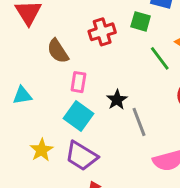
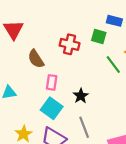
red cross: (102, 32) -> (70, 44), turned 30
gray line: (139, 122) -> (84, 127), moved

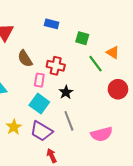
blue rectangle: (114, 21) -> (52, 24), moved
red cross: (70, 44) -> (56, 66), moved

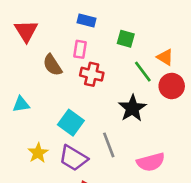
pink rectangle: (39, 80) -> (80, 49), moved
red circle: (118, 89) -> (172, 86), moved
black star: (66, 92) -> (132, 108), moved, size x1.5

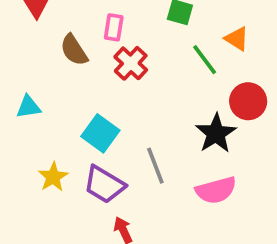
red cross: (92, 74) -> (131, 63), turned 30
red circle: (172, 86) -> (248, 101), moved
black star: (132, 108) -> (216, 133), moved

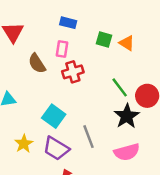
orange triangle: (237, 39) -> (127, 43), moved
green line: (205, 60) -> (120, 87), moved
red cross: (131, 63) -> (73, 72), turned 30

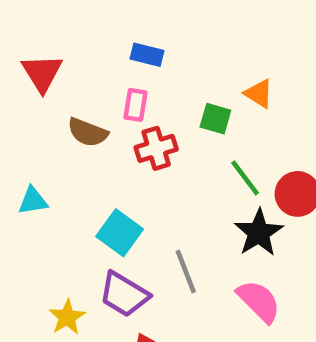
green square: (104, 39) -> (215, 119), moved
brown semicircle: (37, 63) -> (88, 132), turned -36
yellow star: (24, 144) -> (67, 317), moved
pink semicircle: (127, 152) -> (259, 301), turned -120

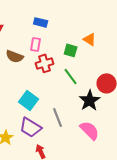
green line: (245, 178) -> (71, 76), moved

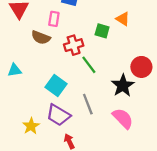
pink rectangle: (36, 44) -> (54, 19), moved
green line: (71, 76) -> (89, 65), moved

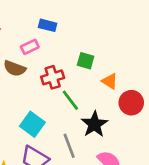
pink rectangle: (54, 19) -> (30, 47), turned 56
orange triangle: (123, 19) -> (110, 81), moved
black star: (123, 86) -> (94, 124), moved

